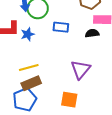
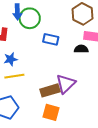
blue star: (28, 34) -> (11, 59), moved
brown rectangle: (31, 83) -> (50, 90), moved

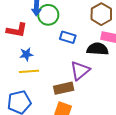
black semicircle: (81, 49) -> (97, 49), size x1.5
purple triangle: (66, 84) -> (80, 71), moved

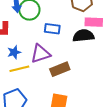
purple triangle: (80, 71) -> (40, 54), moved, turned 30
brown rectangle: (64, 88) -> (60, 69), moved

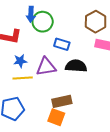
black semicircle: (83, 36) -> (76, 66), moved
brown rectangle: (60, 69) -> (62, 101), moved

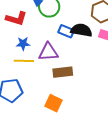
black semicircle: (76, 66) -> (81, 30), moved
brown rectangle: (62, 101) -> (63, 72), moved

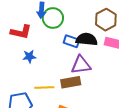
purple triangle: (48, 52) -> (81, 65), moved
yellow line: (24, 61) -> (44, 88), moved

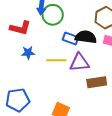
brown rectangle: (71, 82) -> (97, 82), moved
yellow line: (44, 88) -> (56, 60), moved

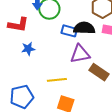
yellow line: (56, 60) -> (57, 80), moved
brown rectangle: (97, 82) -> (99, 72), turned 48

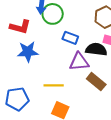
black semicircle: (84, 28) -> (96, 49), moved
blue star: (28, 49) -> (28, 52), size x1.5

